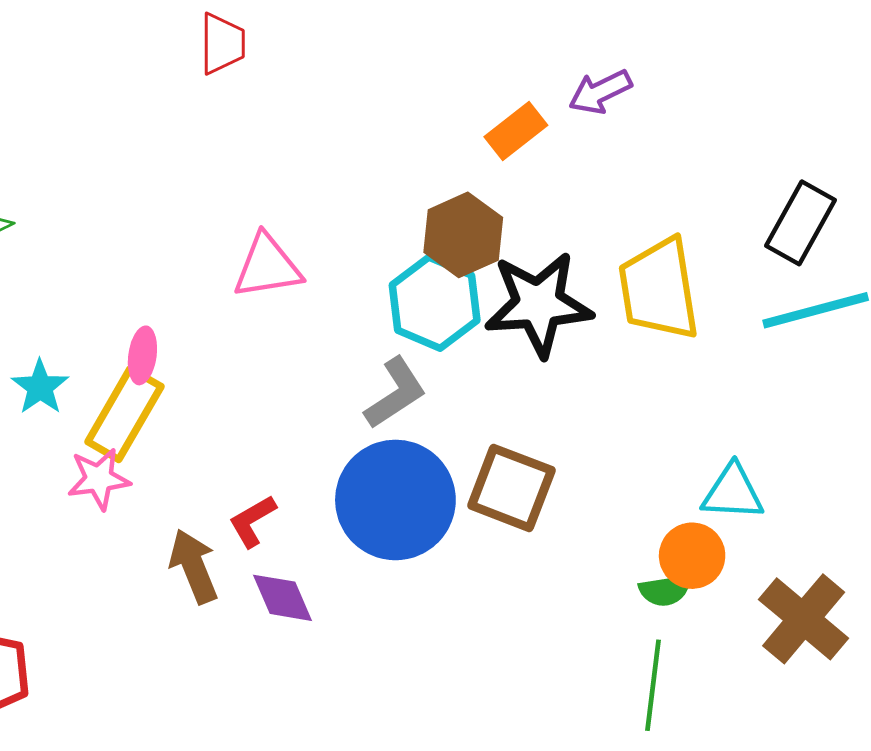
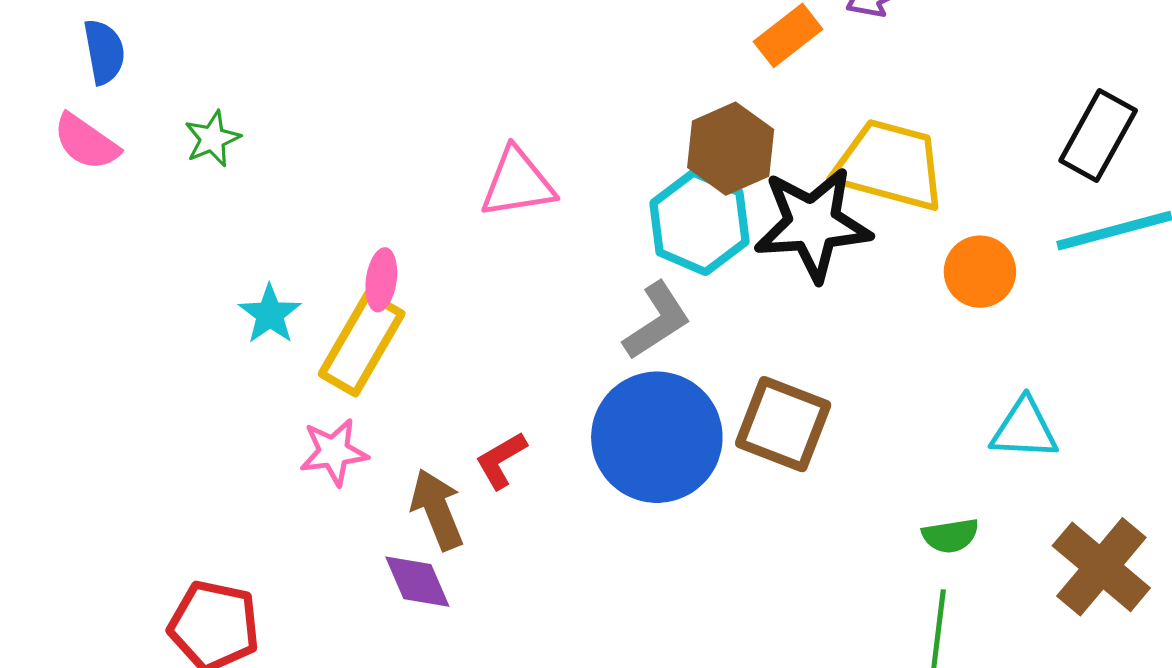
yellow trapezoid: (659, 289) -> (890, 165), moved, turned 114
pink star: (99, 479) -> (334, 452), moved
orange circle: (692, 556) -> (980, 272), moved
purple diamond: (283, 598) -> (417, 582), moved

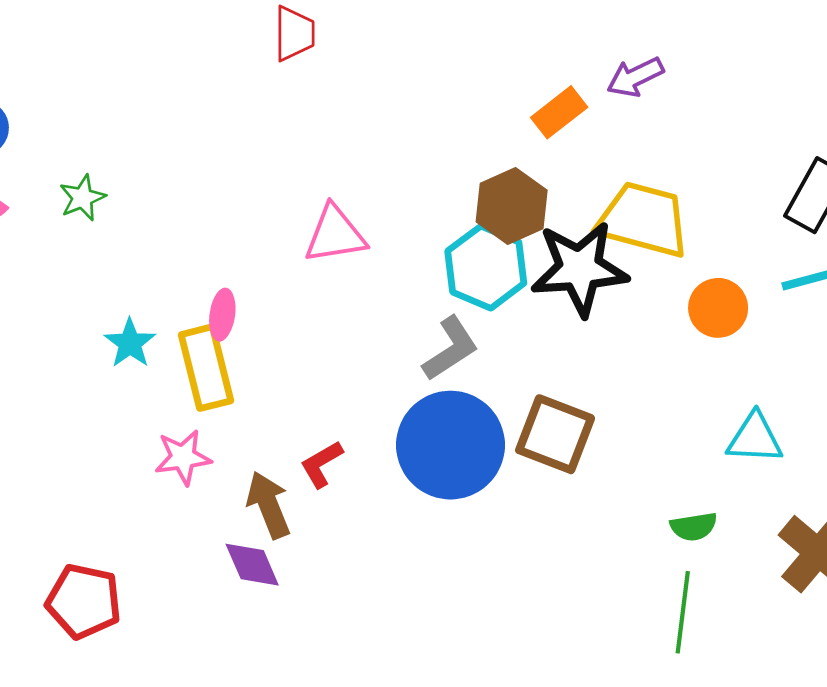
yellow rectangle: (362, 344) -> (206, 368), turned -44

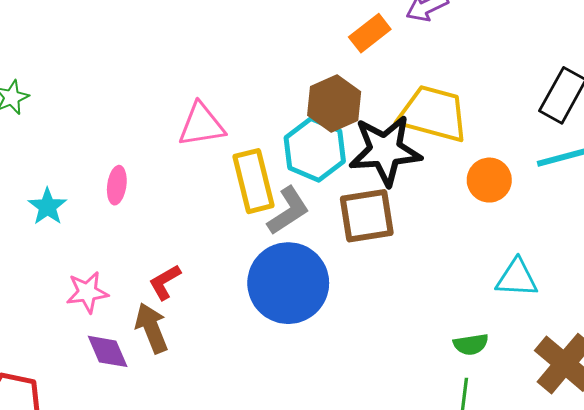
yellow rectangle: (206, 368) -> (254, 181), moved
brown square: (555, 434) -> (367, 216), moved, turned -30
red L-shape: (321, 464) -> (165, 282), moved
purple diamond: (252, 565) -> (108, 351), moved

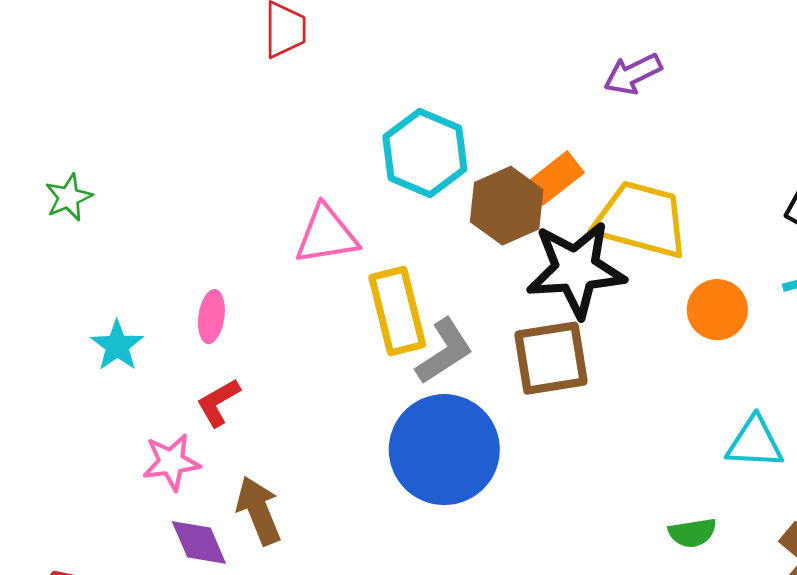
orange rectangle: (370, 33) -> (555, 178), moved
cyan hexagon: (315, 149) -> (425, 153), moved
red L-shape: (165, 282) -> (218, 402), moved

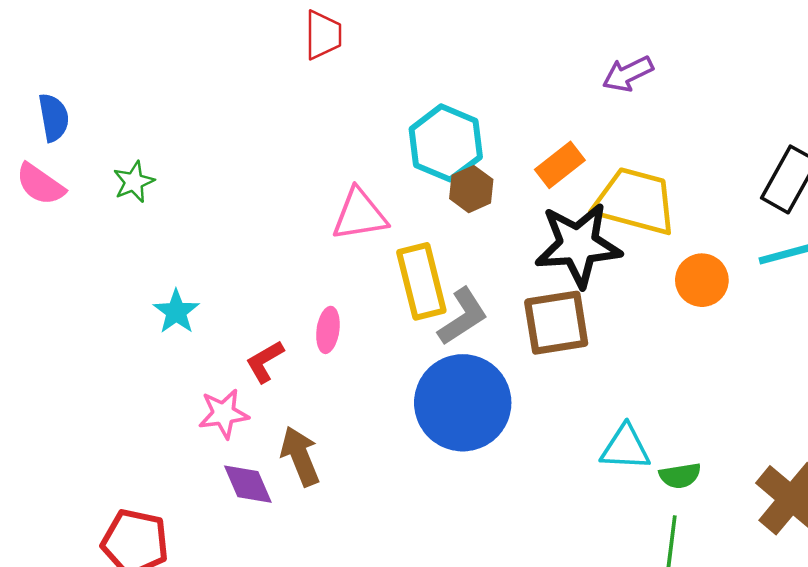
brown hexagon: (507, 206) -> (471, 189), moved, size x0.7
pink ellipse: (211, 317) -> (328, 330), moved
cyan triangle: (755, 443) -> (625, 448), moved

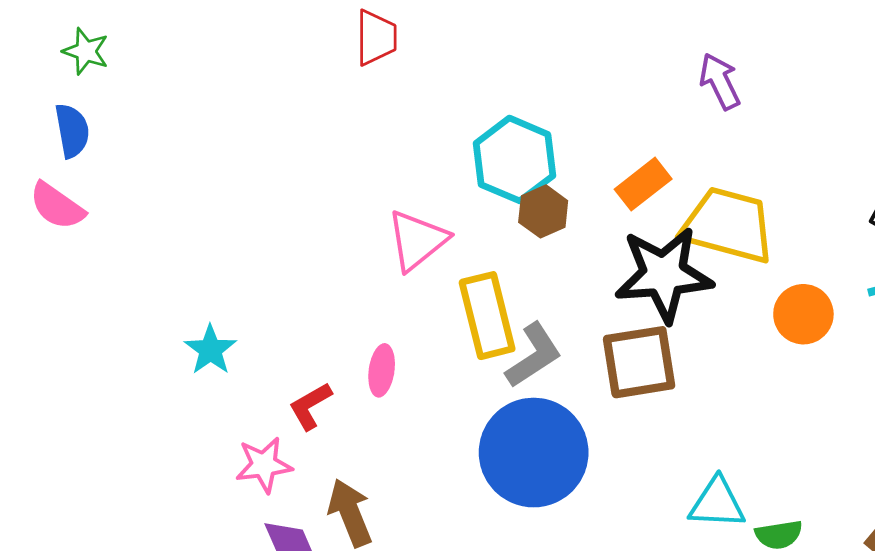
purple arrow: (628, 74) -> (720, 81), turned 90
green star: (134, 182) -> (86, 51), moved, turned -30
pink triangle: (360, 215) -> (417, 240), turned -30

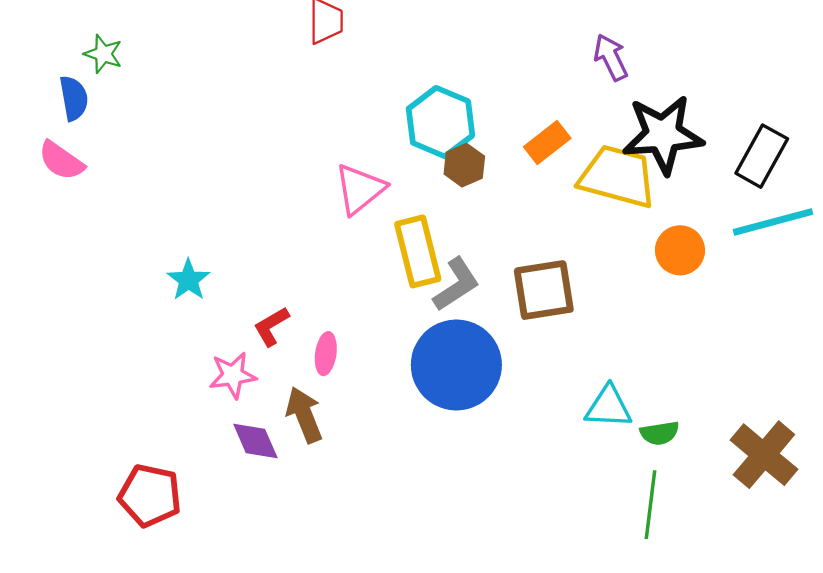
green star: (86, 51) -> (103, 54), moved
black star: (664, 274) -> (663, 135), moved
pink ellipse: (382, 370) -> (326, 354), moved

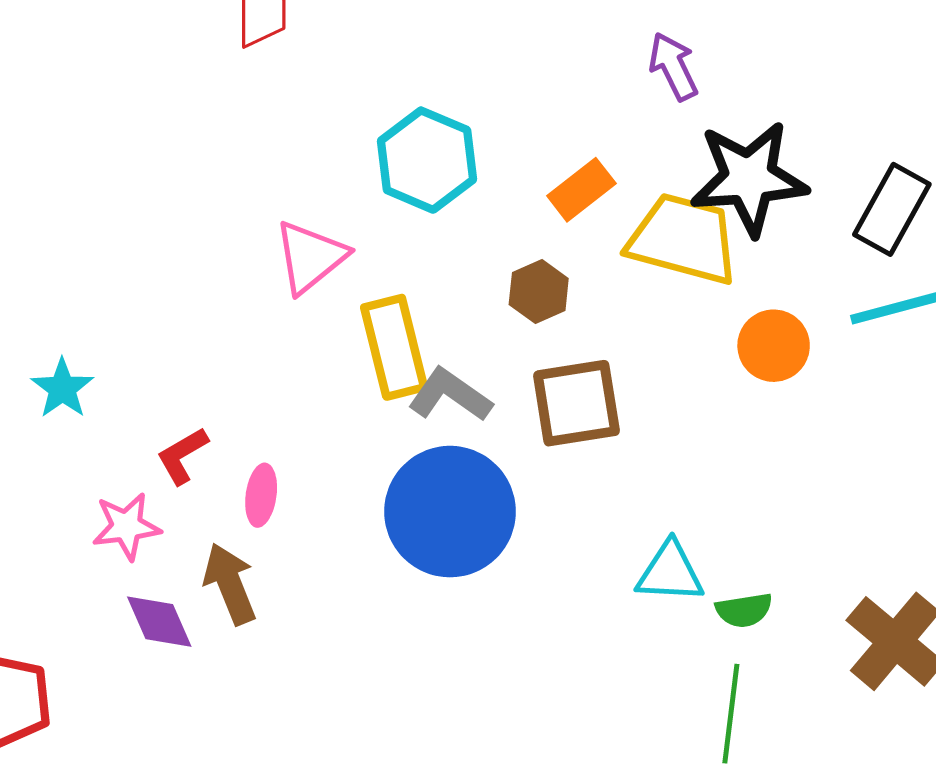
brown hexagon: (464, 165) -> (539, 291), moved
gray L-shape: (456, 284) -> (450, 395), turned -112

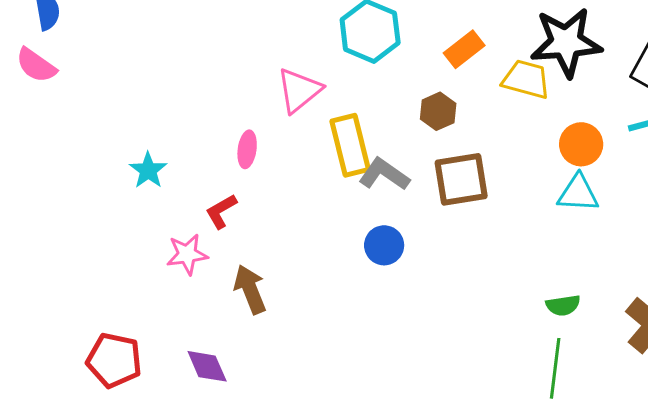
yellow trapezoid: (683, 239) -> (526, 79), size x0.7
pink ellipse: (261, 495) -> (247, 149), moved
blue circle: (450, 512) -> (384, 245), size x0.5
cyan triangle: (670, 572) -> (578, 193), moved
purple diamond: (159, 622) -> (207, 366), moved

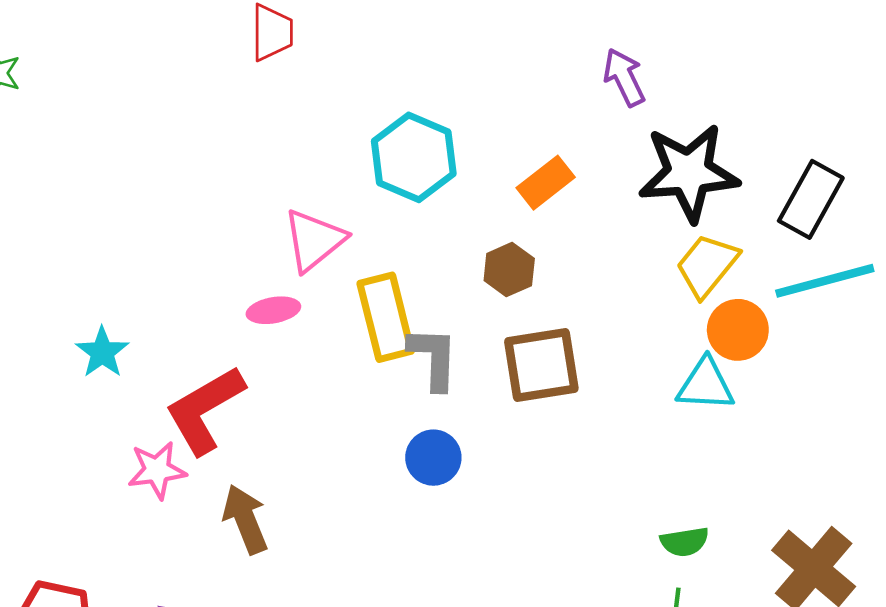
yellow trapezoid: (526, 79) -> (707, 265), moved, turned -66
orange circle: (581, 144) -> (738, 330), moved
pink ellipse: (247, 149) -> (273, 310), moved, turned 72
gray L-shape: (384, 174) -> (433, 358), turned 57
red L-shape: (221, 211) -> (205, 410), size x1.8

